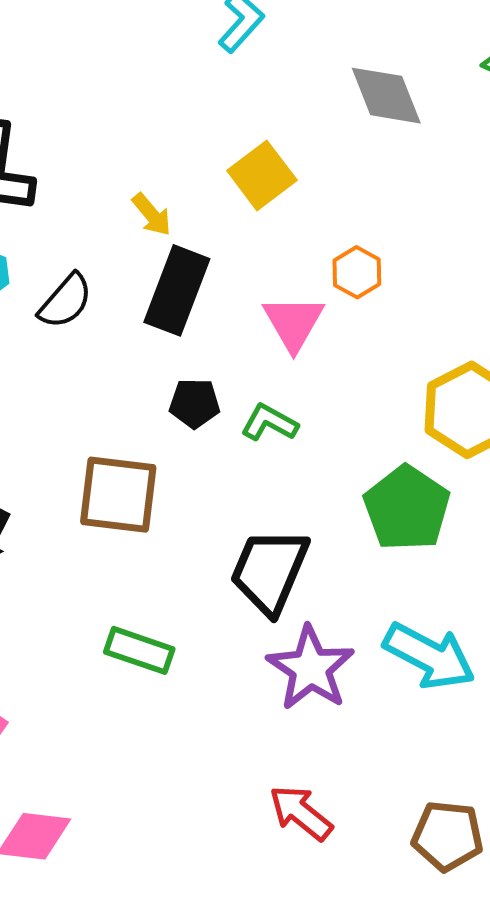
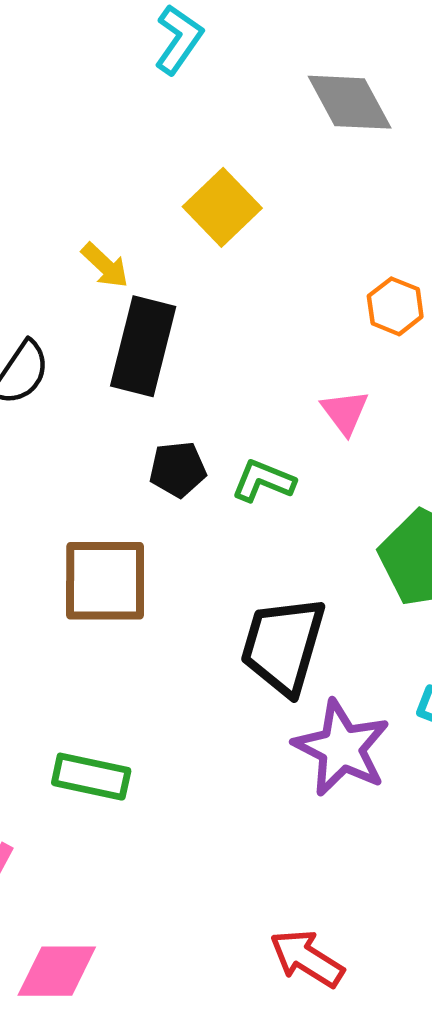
orange hexagon: (357, 272) -> (395, 306), moved
pink triangle: (294, 323) -> (345, 412), moved, size x0.7
green rectangle: (139, 650) -> (91, 777), moved
red arrow: (301, 813) -> (307, 958), moved

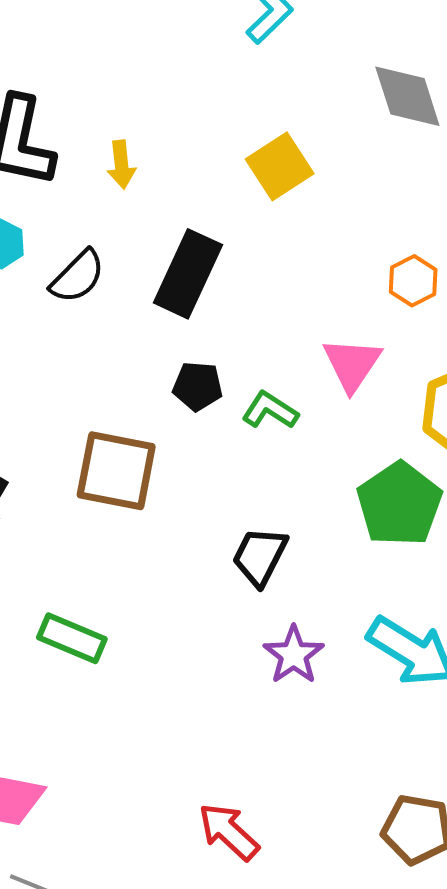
yellow arrow: (105, 265) -> (121, 165), moved, turned 30
pink triangle: (345, 412) -> (352, 364), size x1.4
black trapezoid: (283, 645) -> (260, 556), size x0.7
purple star: (342, 748) -> (294, 655), size x0.7

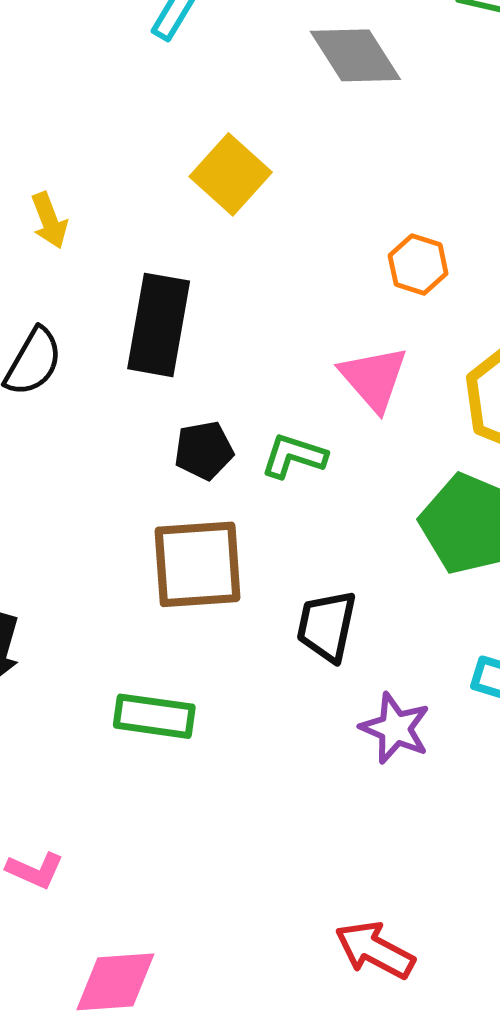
brown square: (116, 471) -> (198, 564), moved
green rectangle: (72, 638) -> (154, 716), moved

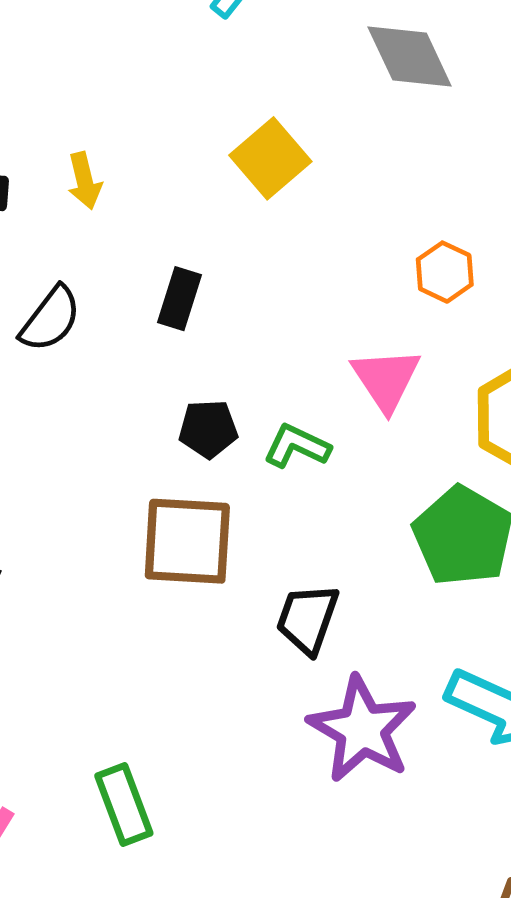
black rectangle: (159, 325) -> (180, 299), size x0.6
green rectangle: (154, 716) -> (124, 805), moved, turned 54
purple star: (395, 728) -> (362, 729), size x1.5

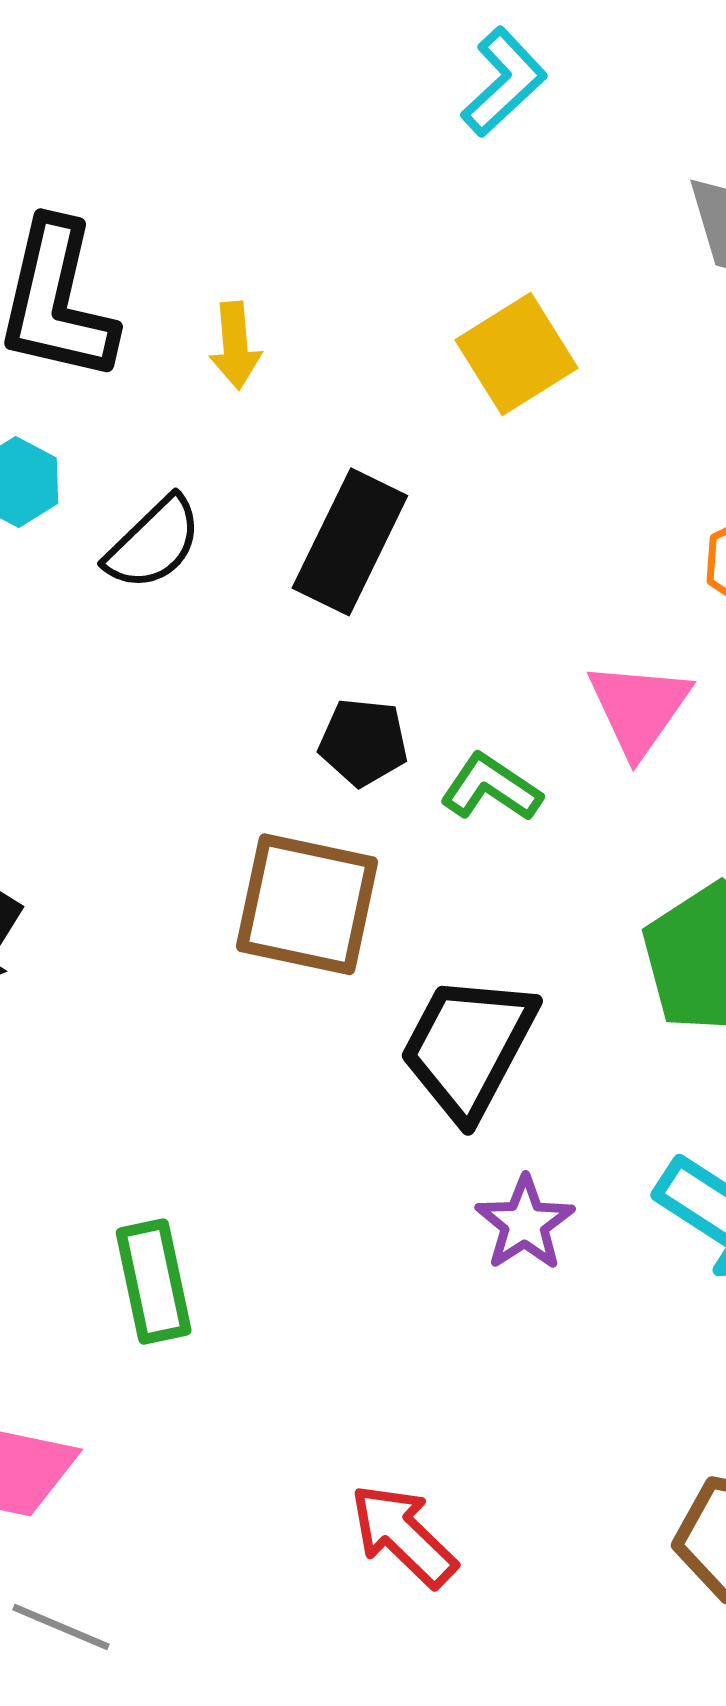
black rectangle: (180, 299) -> (350, 542), size x1.5
black trapezoid: (307, 619) -> (468, 1047), size x1.4
purple star: (362, 729) -> (525, 1223), size x0.6

